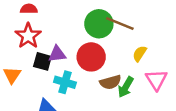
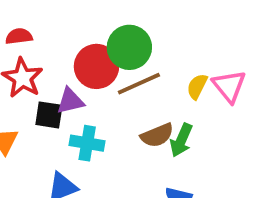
brown line: (120, 23) -> (139, 84), moved, turned -40
red circle: (91, 57) -> (96, 66), moved
pink triangle: (156, 80) -> (229, 86), moved

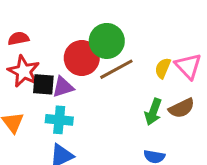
black square: (49, 115) -> (43, 84), moved
brown semicircle: (157, 135) -> (182, 108), moved
cyan cross: (87, 143) -> (59, 120), moved

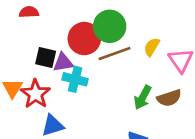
yellow semicircle: (163, 68) -> (152, 47), moved
red star: (24, 71) -> (35, 94), moved
cyan cross: (59, 120) -> (75, 79), moved

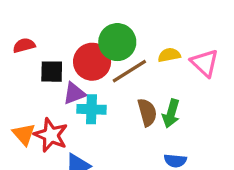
yellow semicircle: (152, 47) -> (169, 55), turned 60
black square: (46, 57) -> (52, 72), moved
brown semicircle: (169, 98) -> (147, 112), moved, turned -75

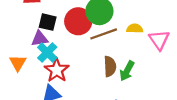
purple triangle: (74, 93) -> (40, 39), moved
cyan cross: (91, 109) -> (47, 53), moved, turned 30
red star: (51, 135) -> (57, 70), moved

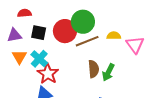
purple triangle: (40, 39) -> (14, 35), moved
orange triangle: (18, 63) -> (19, 57), moved

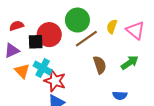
red circle: (65, 31) -> (49, 35), moved
yellow semicircle: (114, 36) -> (112, 27), turned -56
green arrow: (108, 72) -> (130, 63), moved, turned -138

